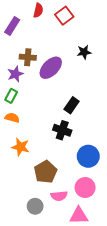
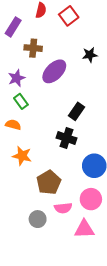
brown cross: (28, 57) -> (33, 48), moved
green rectangle: (11, 96) -> (21, 101), moved, turned -64

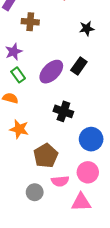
purple ellipse: (54, 71) -> (51, 72), moved
black rectangle: (76, 111) -> (79, 66), moved

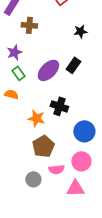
orange star: (19, 129) -> (36, 118), moved

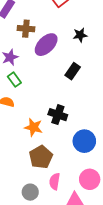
purple ellipse: (48, 70) -> (46, 45), moved
pink circle: (81, 161) -> (90, 179), moved
pink semicircle: (56, 169) -> (55, 181), turned 105

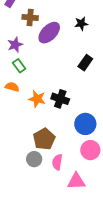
black rectangle: (73, 71) -> (85, 63), moved
orange star: (33, 127) -> (37, 99), moved
pink circle: (90, 179) -> (90, 150), moved
gray circle: (30, 192) -> (34, 159), moved

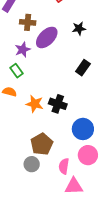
purple star: (15, 45) -> (23, 50), moved
pink semicircle: (57, 162) -> (64, 166), moved

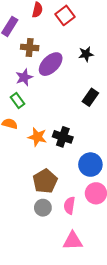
gray circle: (32, 164) -> (43, 208), moved
pink triangle: (74, 186) -> (73, 241), moved

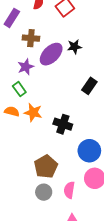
black star: (86, 54) -> (74, 47), moved
orange star: (37, 137) -> (33, 112), moved

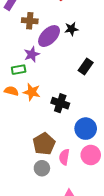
purple star: (26, 67) -> (32, 54), moved
green rectangle: (19, 89) -> (19, 70), turned -64
pink semicircle: (69, 190) -> (64, 157), moved

